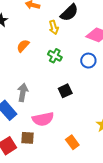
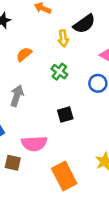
gray arrow: (23, 92) -> (17, 96), moved
orange rectangle: (72, 142) -> (64, 176), size x1.6

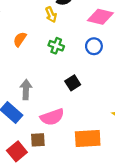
gray arrow: (17, 96) -> (26, 90), moved
orange rectangle: (64, 176) -> (88, 138), turned -50

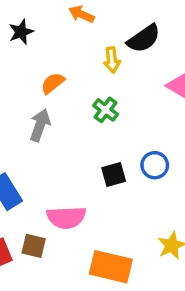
blue circle: (94, 46) -> (155, 165), moved
gray arrow: (26, 90) -> (40, 125), moved

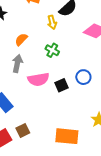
pink semicircle: (66, 217) -> (38, 79), moved
brown square: (34, 246) -> (23, 130), turned -32

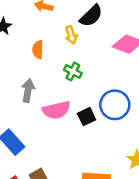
orange semicircle: (21, 39) -> (38, 50), moved, turned -40
blue circle: (83, 77) -> (115, 105), size x1.5

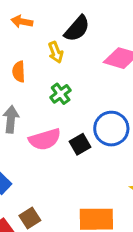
green cross: (73, 71) -> (61, 94), turned 30

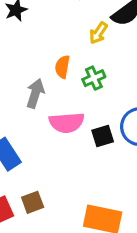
yellow arrow: (56, 52) -> (98, 33), turned 42
orange semicircle: (19, 72) -> (62, 67), moved

